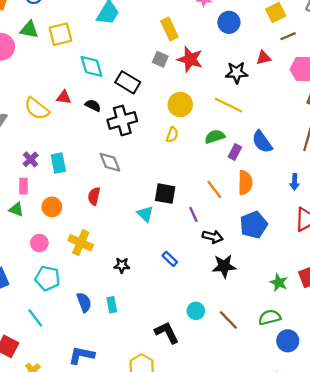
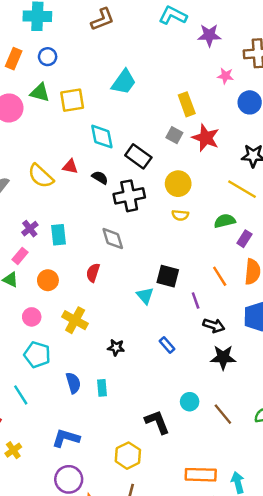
yellow circle: (180, 105) -> (178, 184), moved
yellow semicircle: (172, 135) -> (180, 215), turned 70
pink rectangle: (23, 186) -> (20, 256), turned 35

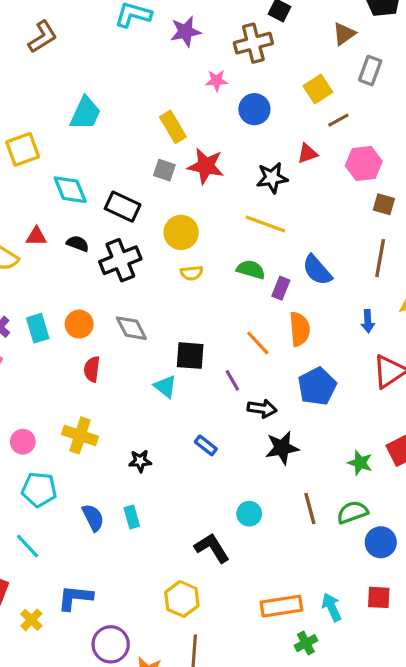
green semicircle: (225, 221) -> (251, 270), turned 40
gray diamond: (113, 239) -> (131, 328), moved
orange circle: (48, 280) -> (79, 324), moved
brown line: (223, 414) -> (310, 508), moved, turned 35
blue L-shape: (66, 438) -> (75, 598), moved

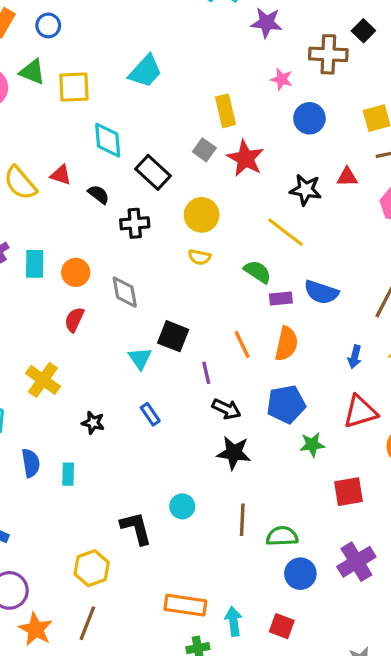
black cross: (120, 260) -> (135, 223), size x0.7
blue semicircle: (317, 270) -> (321, 292), turned -48
purple rectangle: (281, 288) -> (281, 299), turned 45
blue rectangle: (206, 445) -> (150, 414), moved
green star: (360, 463) -> (312, 445), moved, turned 30

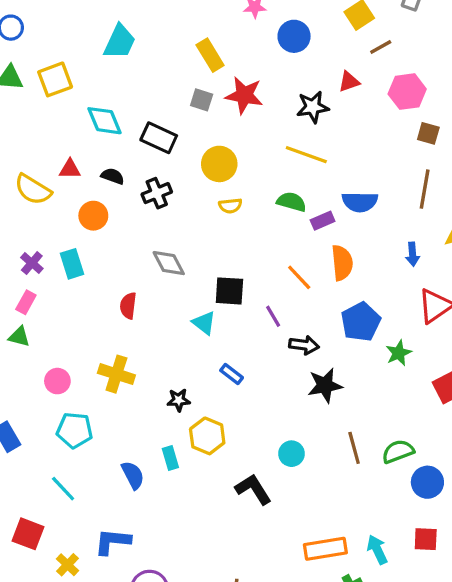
orange circle: (76, 272) -> (93, 216), moved
blue semicircle: (31, 463) -> (133, 475), moved
yellow hexagon: (92, 568) -> (207, 436), moved

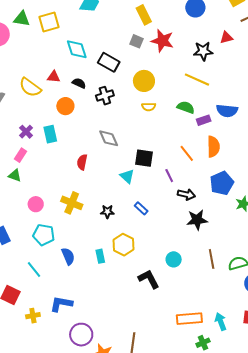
black star: (179, 400) -> (107, 212), moved
blue semicircle: (133, 475) -> (68, 256), moved
yellow cross: (68, 565) -> (33, 316), turned 32

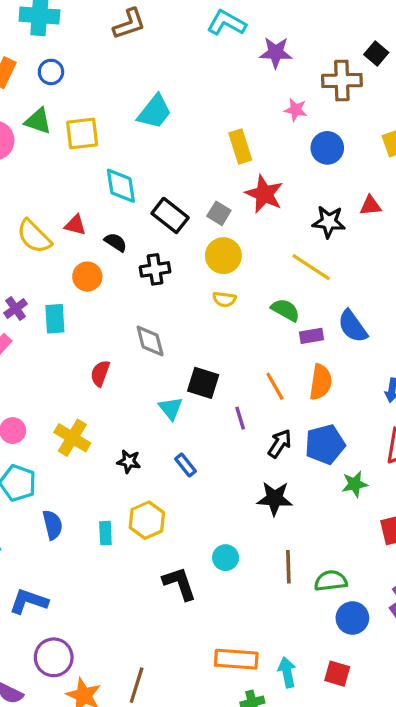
gray square: (136, 41) -> (219, 213), moved
blue semicircle: (227, 111) -> (353, 326), turned 40
black arrow: (186, 194) -> (280, 444), moved, turned -78

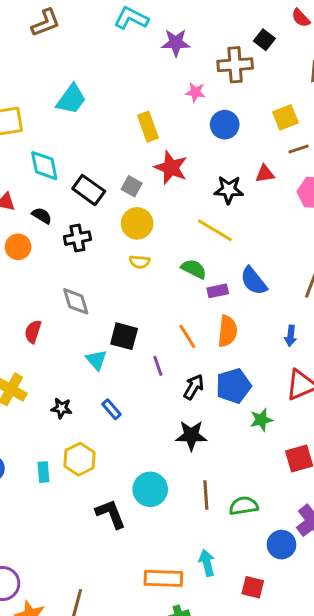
cyan circle: (226, 558) -> (150, 489), size x1.5
blue circle: (352, 618) -> (281, 545), moved
cyan arrow: (287, 672) -> (207, 563), moved

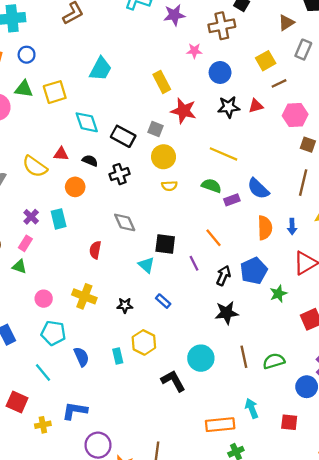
black star: (229, 190) -> (229, 107), moved
orange semicircle: (227, 331) -> (265, 228), moved

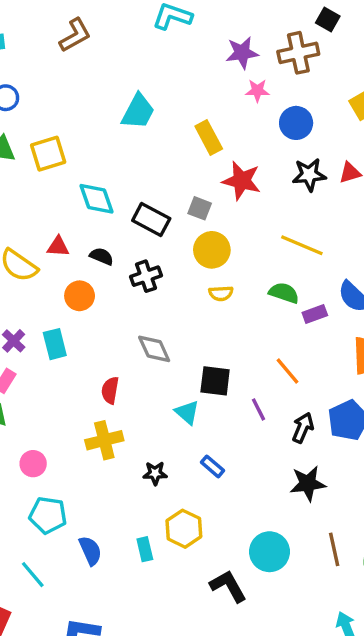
purple star: (174, 15) -> (242, 53), moved
cyan trapezoid: (100, 69) -> (138, 111), moved
yellow cross: (84, 296) -> (104, 440), moved, turned -35

